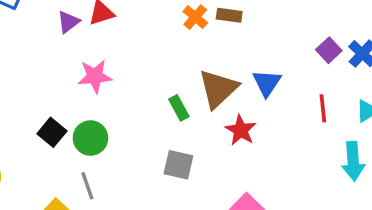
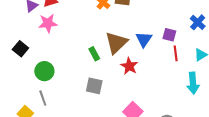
purple square: (329, 50) -> (169, 35), moved, turned -32
pink star: (95, 76) -> (48, 23), moved
black square: (52, 132) -> (20, 49), moved

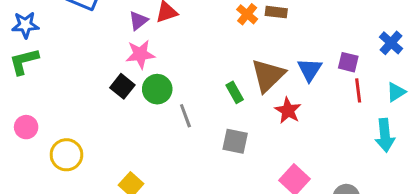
pink star: (48, 23) -> (140, 54), moved
green circle: (44, 71) -> (157, 89), moved
gray line: (43, 98) -> (185, 116), moved

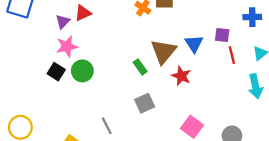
blue cross: (391, 43) -> (252, 17), turned -36
gray line: (185, 116) -> (107, 126), moved
gray square: (235, 141) -> (145, 103), turned -30

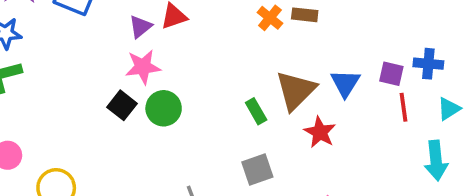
blue cross: (252, 17) -> (428, 64), moved

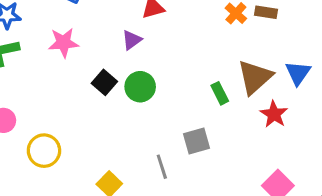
purple triangle: (140, 27) -> (132, 40), moved
pink star: (143, 67) -> (64, 43), moved
gray square: (257, 170) -> (197, 141), moved

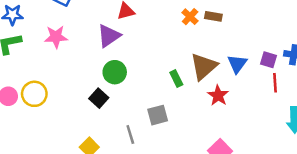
purple triangle: (132, 40) -> (109, 36), size x1.5
black square: (104, 82) -> (99, 98), moved
yellow circle: (44, 151) -> (34, 94), moved

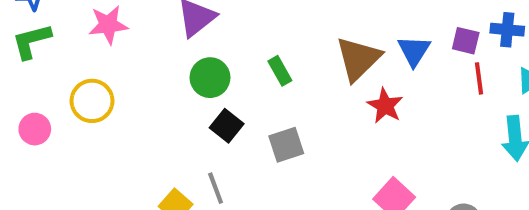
green rectangle: (176, 78) -> (280, 71), moved
yellow circle: (34, 94) -> (92, 101), moved
black square: (99, 98) -> (227, 126), moved
gray line: (130, 134) -> (216, 188), moved

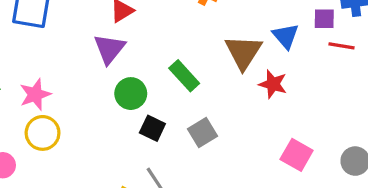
pink star: (108, 25) -> (35, 94), moved
green rectangle: (280, 71) -> (184, 76), size x1.4
red line: (479, 78) -> (342, 46), turned -60

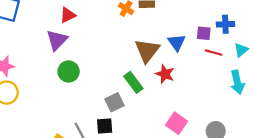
green rectangle: (184, 76) -> (133, 82), moved
black square: (152, 128) -> (105, 126), moved, turned -35

